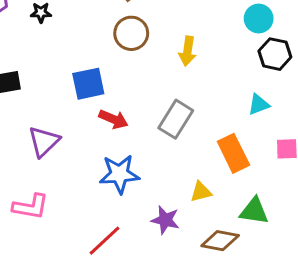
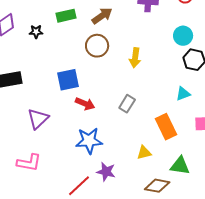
gray rectangle: (176, 119) -> (127, 104), size x0.7
purple star: (165, 220) -> (106, 172), moved

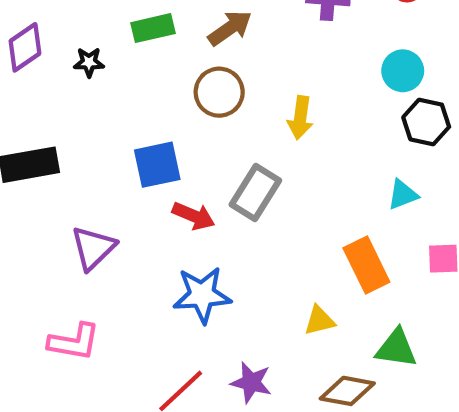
gray rectangle: (127, 104) -> (255, 192), moved, size x1.4
purple star: (106, 172) -> (251, 382), moved

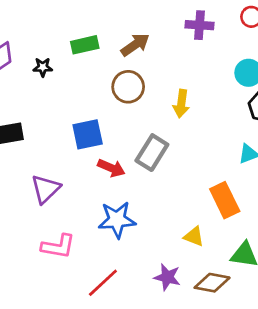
yellow triangle: (319, 321) -> (194, 237), turned 35
pink L-shape: (74, 342) -> (58, 246), moved
purple star: (251, 382) -> (167, 277), moved

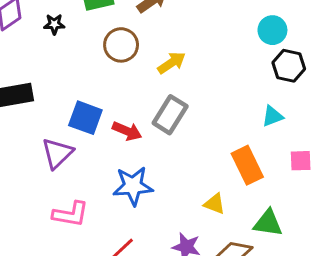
brown circle: (128, 87) -> (121, 45), moved
yellow arrow: (181, 104) -> (172, 63), moved, turned -132
blue square: (88, 134) -> (85, 118), moved, turned 32

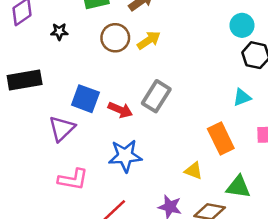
black star: (54, 24) -> (59, 32), moved
yellow arrow: (172, 63) -> (149, 40), moved

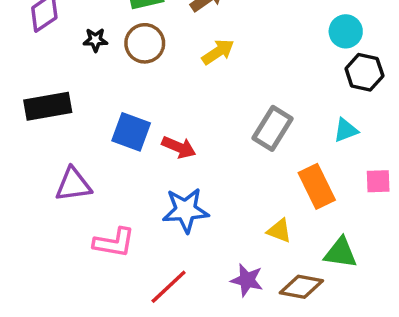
brown circle: (115, 38) -> (145, 43), moved
gray rectangle: (156, 96) -> (272, 128), moved
purple triangle: (62, 128) -> (73, 185), moved, turned 36

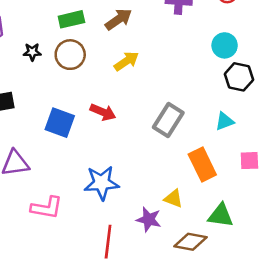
red arrow: (179, 147) -> (103, 112), moved
purple star: (247, 280) -> (149, 219), moved
red line: (169, 287) -> (108, 242), moved, turned -40

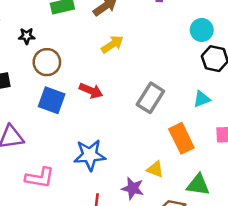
brown circle: (70, 55) -> (47, 62), moved

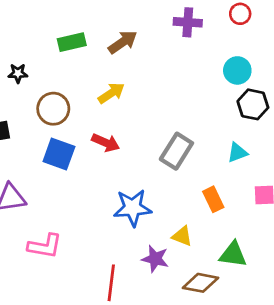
black star: (27, 36) -> (18, 73), moved
yellow arrow: (112, 44) -> (111, 93), moved
orange rectangle: (181, 138) -> (213, 199), size x0.7
blue star: (90, 155) -> (133, 208), moved

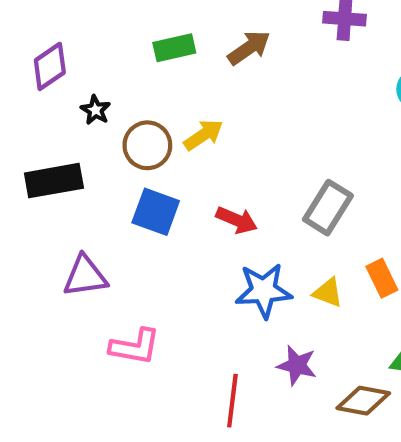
black star: (18, 73) -> (95, 110), moved, turned 30
yellow arrow: (111, 93) -> (203, 135), moved
red arrow: (106, 143) -> (237, 220), moved
yellow triangle: (182, 236) -> (328, 293), moved

